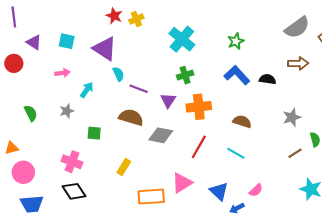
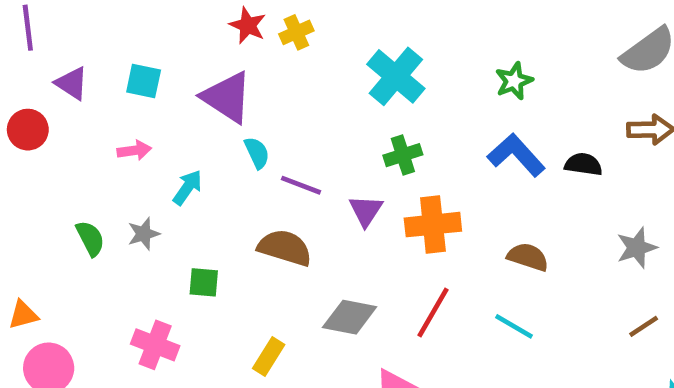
green semicircle: (31, 113) -> (90, 238), moved
gray diamond: (161, 135) -> (350, 317), moved

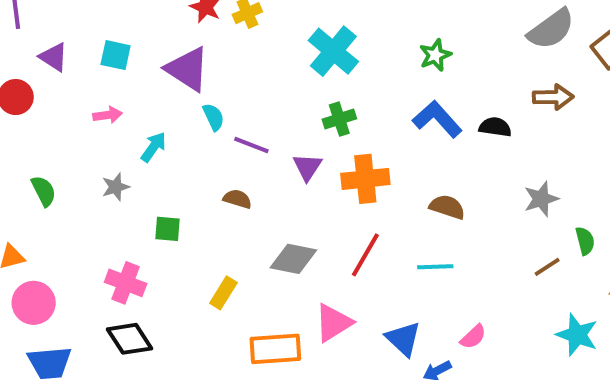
green semicircle: (90, 238) -> (44, 191), moved
brown semicircle: (285, 248) -> (237, 199), size x0.6
cyan line: (514, 326) -> (435, 267), turned -32

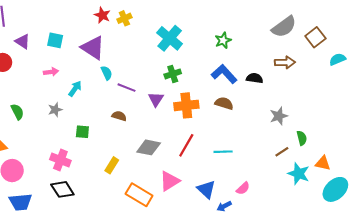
brown semicircle: (447, 207) -> (224, 103), moved
cyan star: (577, 335) -> (299, 174), moved
orange rectangle: (275, 349) -> (139, 195), turned 35

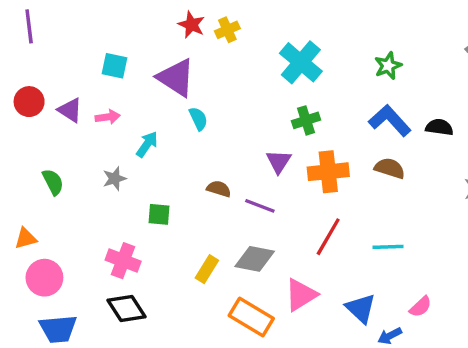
purple triangle: (23, 41) -> (70, 110), moved
purple line: (127, 88) -> (260, 206), moved
gray diamond: (149, 147) -> (255, 259), moved

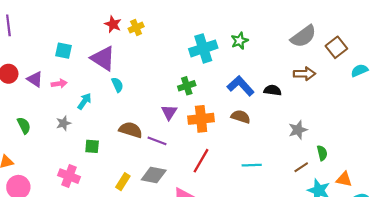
cyan cross: (301, 62) -> (203, 48), moved, turned 32
green star: (388, 66) -> (240, 41), moved
brown semicircle: (219, 189) -> (131, 130), size x1.5
cyan line: (388, 247) -> (252, 165), moved

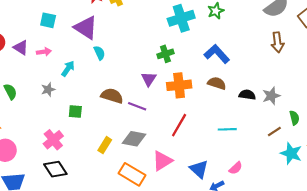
brown arrow: (304, 74) -> (278, 42), turned 84
black semicircle: (273, 90) -> (247, 95), moved
pink cross: (69, 176) -> (53, 140), turned 30

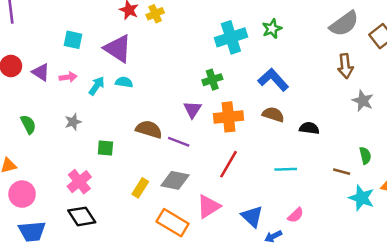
cyan semicircle: (99, 53) -> (124, 82), moved, turned -56
cyan arrow: (68, 69) -> (97, 86), moved
gray star: (271, 96) -> (363, 101), moved, turned -30
brown line: (274, 131) -> (342, 172), turned 48

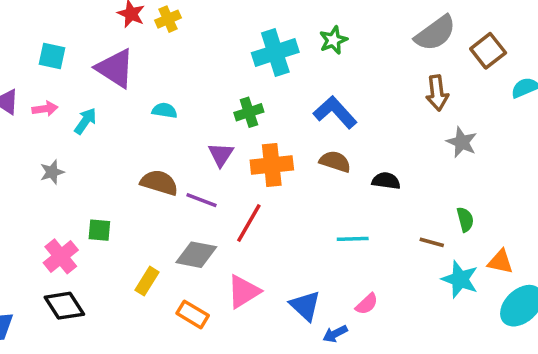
cyan semicircle: (124, 82) -> (165, 110), moved
green square: (105, 148) -> (99, 230), moved
red line: (228, 164) -> (249, 223), moved
yellow rectangle: (140, 188) -> (147, 281), moved
orange rectangle: (173, 223) -> (193, 314), size x0.7

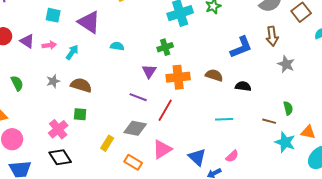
blue L-shape: (335, 112) -> (241, 47), moved, turned 110
brown semicircle: (159, 183) -> (81, 85), moved

